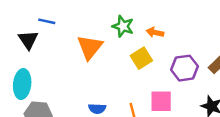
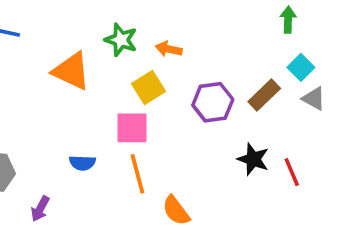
orange triangle: (90, 47) -> (71, 71), turned -44
pink square: (161, 101) -> (132, 128), moved

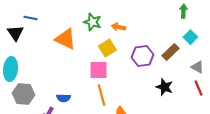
gray triangle: (314, 99) -> (197, 67), moved
blue semicircle: (82, 163) -> (63, 98), moved
red line: (292, 172) -> (198, 88), moved

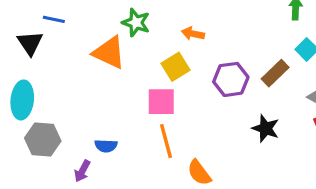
green star: (92, 22) -> (136, 23), moved

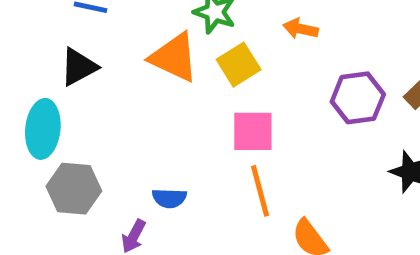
black triangle: (30, 43) -> (79, 67), moved, turned 36
yellow square: (175, 67) -> (239, 65), moved

